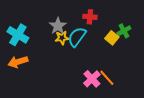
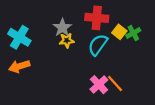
red cross: (90, 17) -> (97, 18), size x1.5
cyan semicircle: (77, 37) -> (98, 45), moved
yellow square: (112, 38) -> (119, 32), moved

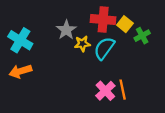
yellow square: (119, 32) -> (125, 24), moved
yellow star: (67, 40) -> (82, 44), moved
orange line: (115, 84) -> (123, 90), turned 30

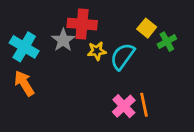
red cross: (103, 20) -> (82, 24), moved
gray star: (66, 30) -> (63, 40), moved
orange arrow: (20, 71) -> (24, 83), turned 75

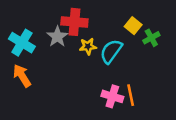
pink cross: (124, 106) -> (112, 96), turned -30

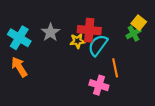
red cross: (74, 22) -> (89, 30), moved
yellow square: (133, 26) -> (139, 23), moved
orange line: (131, 95) -> (115, 68), moved

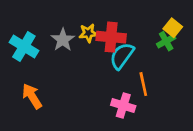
yellow star: (77, 41) -> (88, 33), moved
orange arrow: (19, 67) -> (32, 96), moved

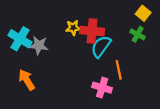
yellow square: (173, 28) -> (143, 13), moved
gray star: (63, 40) -> (39, 45), moved, turned -30
green cross: (166, 41) -> (138, 34), turned -32

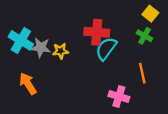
yellow star: (73, 28) -> (61, 51), moved
orange line: (119, 70) -> (142, 73), moved
pink cross: (102, 88) -> (119, 96), moved

